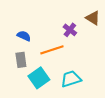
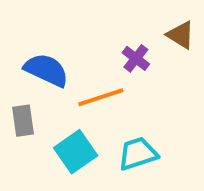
blue semicircle: (24, 36) -> (46, 70), size x1.6
gray rectangle: (21, 60) -> (23, 121), moved

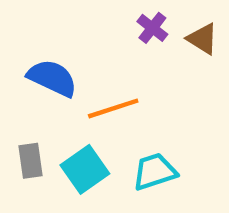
purple cross: (136, 58) -> (152, 28), moved
gray rectangle: (23, 121) -> (30, 161), moved

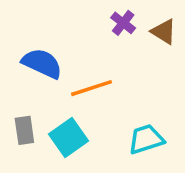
cyan trapezoid: (155, 172) -> (146, 139), moved

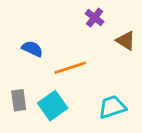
brown triangle: (164, 32) -> (126, 41), moved
blue semicircle: (42, 63) -> (32, 49), size x0.7

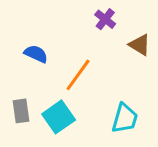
orange line: (70, 68) -> (78, 75), turned -36
cyan trapezoid: (112, 107) -> (125, 118), turned 124

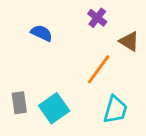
blue semicircle: (36, 54) -> (42, 33), moved
orange line: (78, 75) -> (99, 69), moved

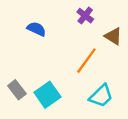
gray rectangle: (19, 103) -> (17, 90), turned -30
cyan trapezoid: (115, 110) -> (101, 96), turned 30

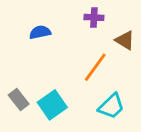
purple cross: (85, 16) -> (94, 17), turned -35
blue semicircle: (36, 29) -> (40, 32), turned -36

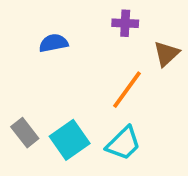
brown triangle: (125, 40) -> (166, 54), turned 45
cyan trapezoid: (111, 106) -> (123, 143), moved

